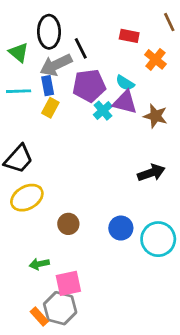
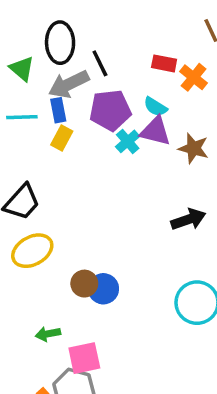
red rectangle: (129, 36) -> (164, 63), moved
blue circle: (121, 228) -> (103, 289), moved

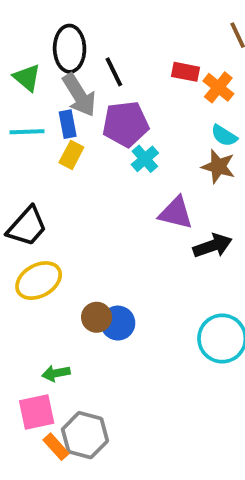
gray arrow: (69, 84) -> (79, 95), turned -96
cyan semicircle: (155, 107) -> (224, 136), moved
purple triangle: (155, 131) -> (176, 213), moved
pink square: (84, 358) -> (37, 412), moved

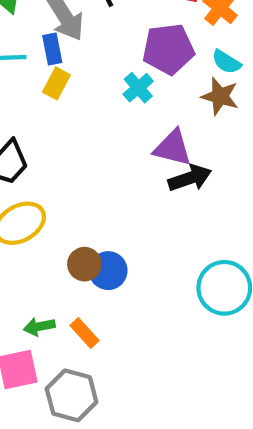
purple pentagon: (126, 124) -> (168, 49), moved
black arrow: (213, 246) -> (190, 178), moved
orange rectangle: (56, 447) -> (84, 333), moved

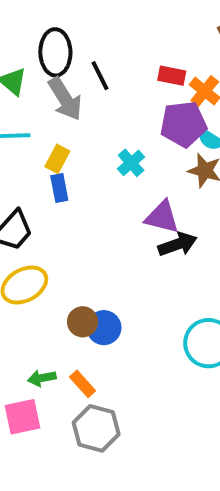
blue rectangle: (52, 49) -> (59, 188), moved
purple pentagon: (168, 49) -> (183, 124), moved
gray hexagon: (72, 395) -> (96, 428), moved

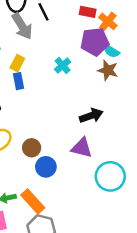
purple triangle: (162, 217) -> (82, 148), moved
brown circle: (83, 322) -> (32, 148), moved
orange rectangle: (83, 384) -> (33, 201), size x1.5

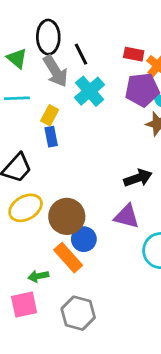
cyan cross: (63, 66) -> (90, 91), moved, size x1.5
brown circle: (32, 148) -> (67, 216), size x1.6
orange rectangle: (33, 201) -> (68, 258), moved

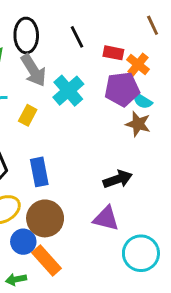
black line: (81, 54) -> (77, 37), moved
blue rectangle: (51, 137) -> (39, 172), moved, size x1.4
blue circle: (84, 239) -> (23, 242), moved

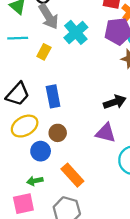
brown circle: (45, 218) -> (58, 133), size x0.6
orange rectangle: (47, 261) -> (72, 175), moved

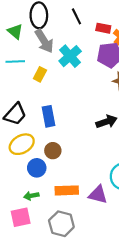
purple triangle: (106, 133) -> (98, 195), moved
orange rectangle: (72, 175) -> (67, 190), turned -50

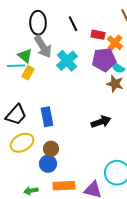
green triangle: (15, 31) -> (25, 56), moved
yellow rectangle: (40, 74) -> (28, 73), moved
blue circle: (37, 168) -> (48, 164), moved

